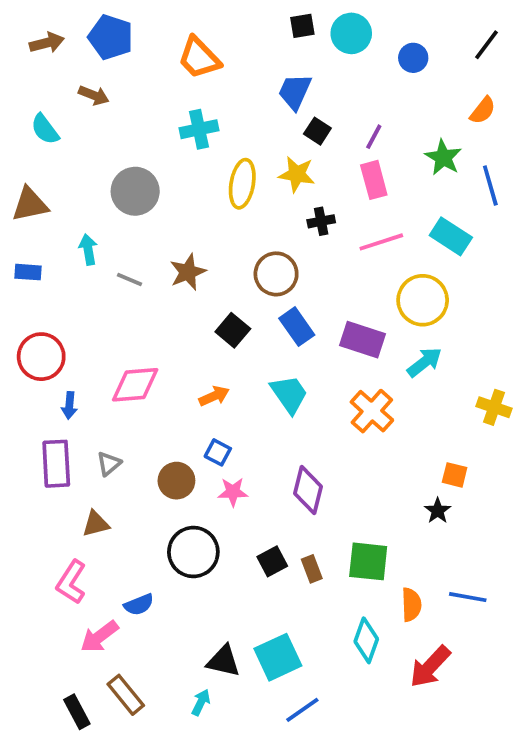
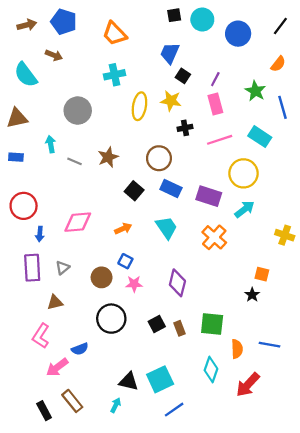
blue circle: (413, 58) -> (238, 34), size x1.5
cyan semicircle: (45, 129) -> (26, 75), size x1.4
blue rectangle: (297, 327) -> (171, 189), turned -30

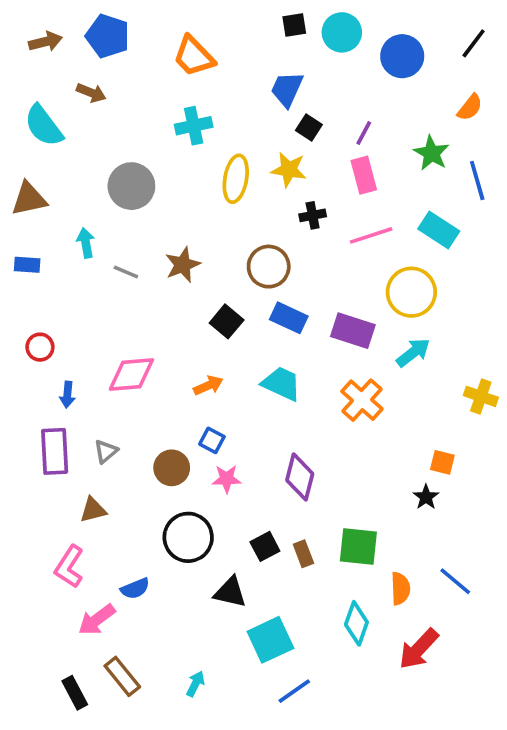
red circle: (24, 206) -> (40, 347), size x0.6
cyan trapezoid: (167, 228) -> (281, 384), turned -30
blue line: (269, 345) -> (455, 581), turned 30
black triangle: (129, 381) -> (230, 592), moved

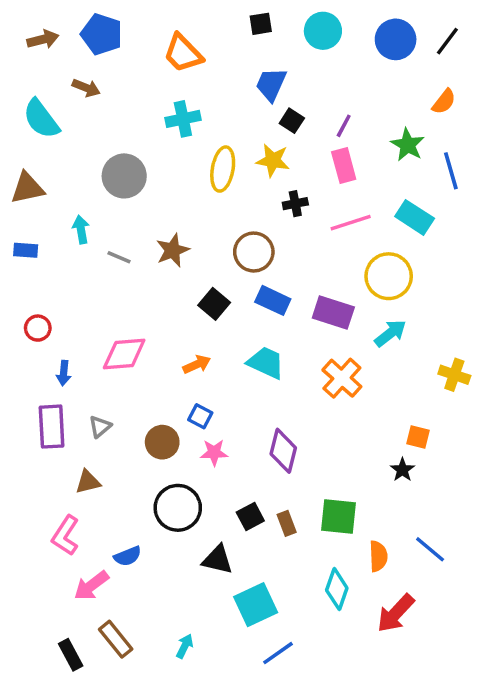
black square: (294, 25) -> (261, 24), moved
blue circle: (402, 56) -> (396, 39), moved

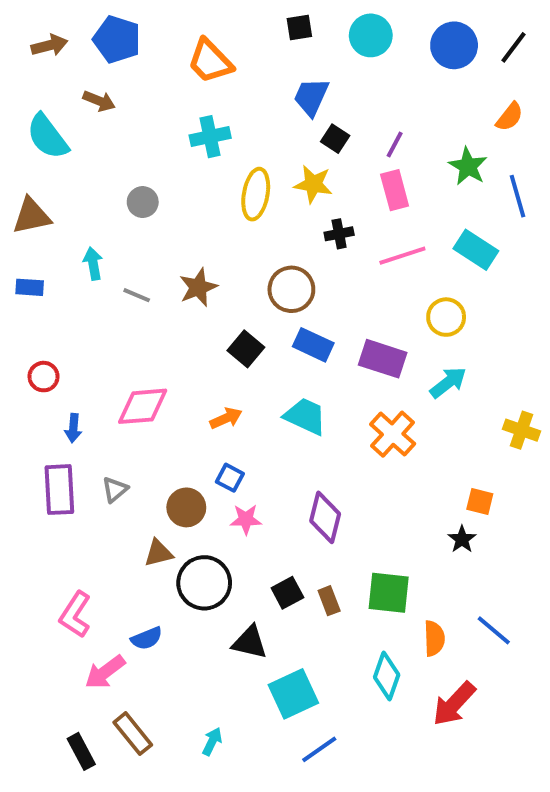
gray circle: (124, 176) -> (143, 202), size x0.6
yellow circle: (389, 276) -> (446, 317), size x0.7
brown triangle: (88, 482) -> (159, 553), moved

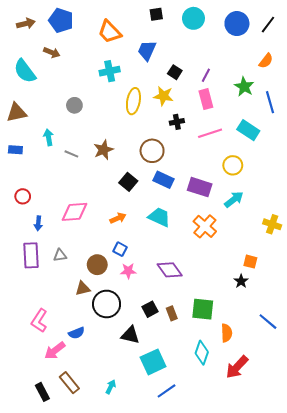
blue trapezoid: (311, 97) -> (147, 50), moved
gray triangle: (115, 490) -> (60, 255), turned 32
purple diamond: (325, 517) -> (170, 270), turned -50
blue line: (494, 630) -> (268, 322), moved

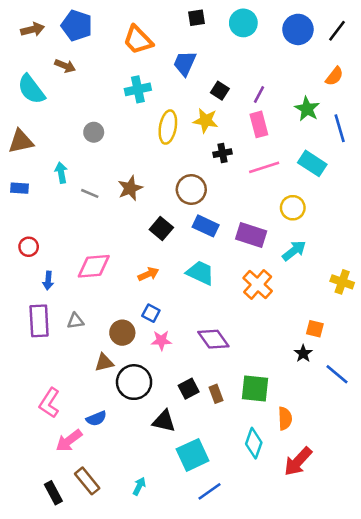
blue line: (268, 322) -> (337, 374), moved

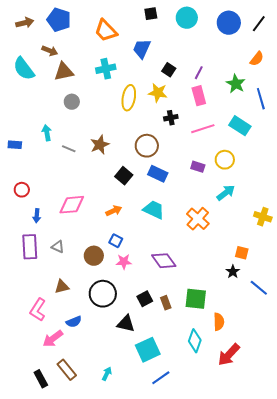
brown triangle: (21, 141) -> (64, 72), moved
purple rectangle: (251, 235) -> (198, 167), moved, size x0.6
gray triangle: (75, 321) -> (58, 247), turned 32
brown triangle: (104, 363) -> (62, 287), moved

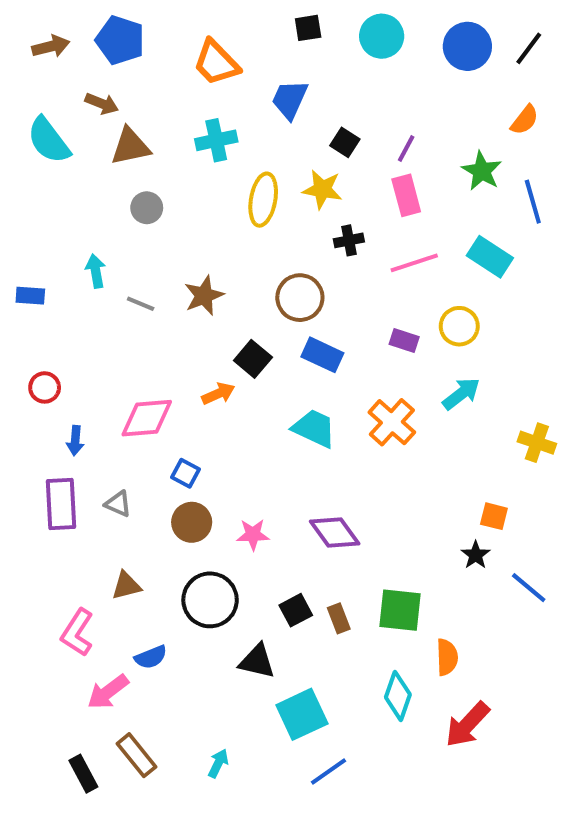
orange arrow: (114, 211) -> (218, 394), moved
orange cross: (198, 219) -> (392, 422), moved
blue square: (116, 241) -> (186, 473), moved

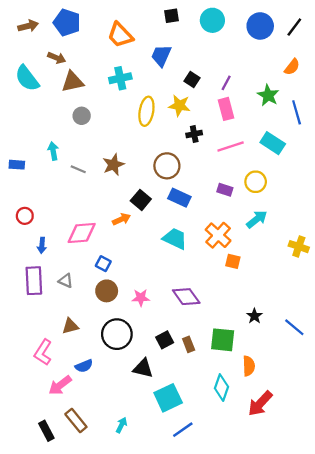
orange square: (494, 516) -> (233, 261), moved
black star: (476, 555) -> (254, 316), moved

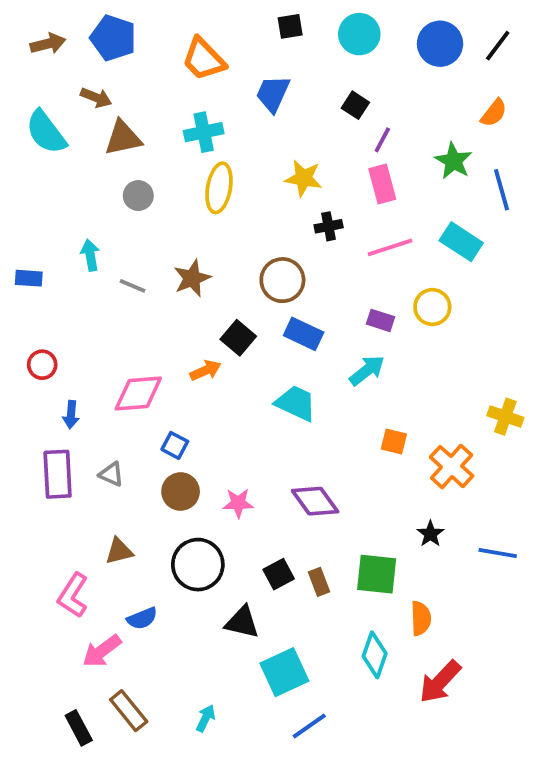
black square: (192, 79) -> (355, 105), moved
yellow ellipse: (146, 111) -> (219, 188), moved
cyan arrow: (257, 219) -> (367, 370), moved
orange cross: (218, 235) -> (452, 467), moved
blue line: (294, 327) -> (498, 553), turned -30

